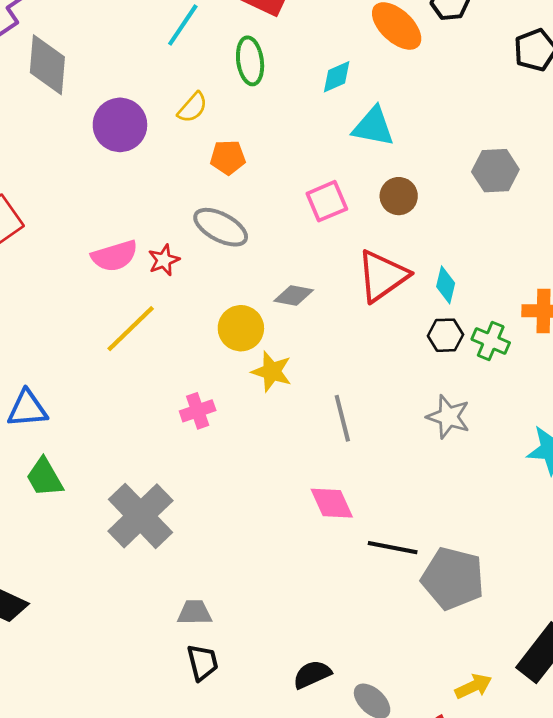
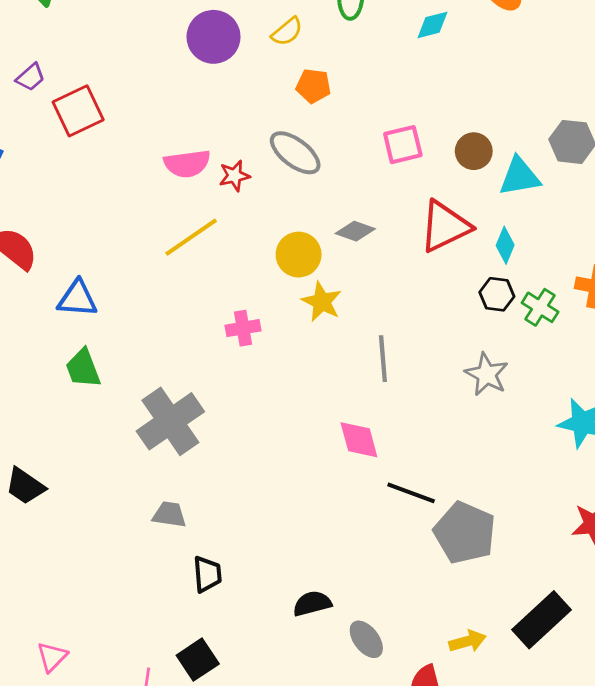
cyan triangle: (373, 127) -> (520, 177), moved, turned -30
gray trapezoid: (195, 612) -> (169, 514), moved

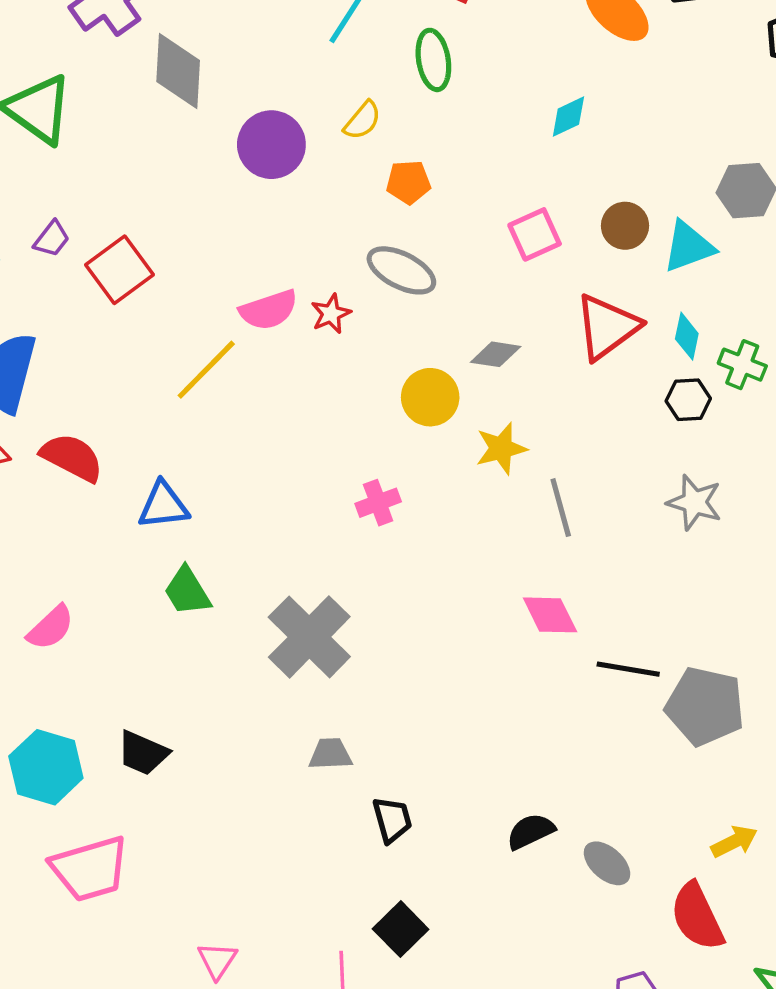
cyan diamond: (432, 25) -> (568, 117), moved
yellow line: (191, 237) -> (206, 370), moved
yellow star: (322, 302) -> (501, 448), moved, turned -30
green cross: (540, 307) -> (742, 365), moved

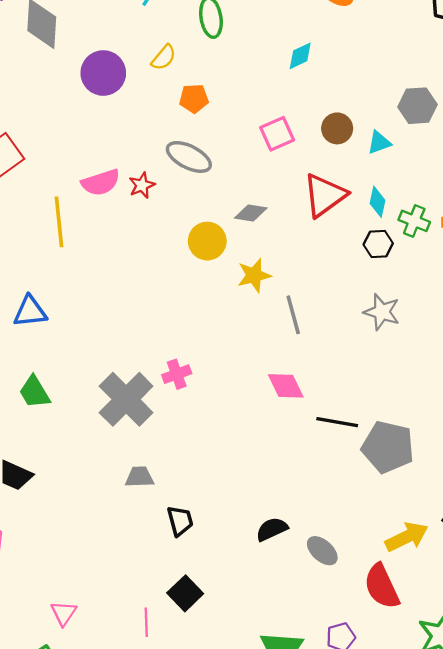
cyan triangle: (689, 247) -> (379, 143), size x0.7
yellow line: (206, 370) -> (59, 222), turned -51
pink cross: (378, 503) -> (177, 374), moved
green trapezoid: (187, 591) -> (34, 392), moved
yellow arrow: (734, 841) -> (407, 537), size x1.4

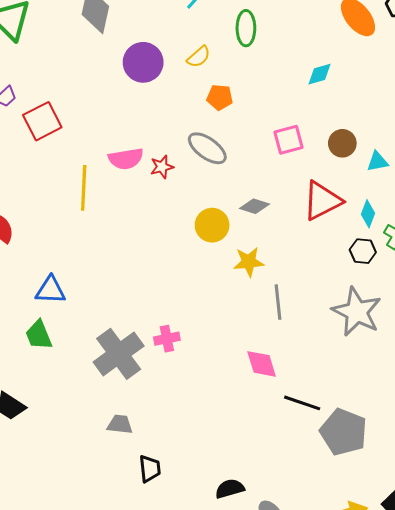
blue triangle: (30, 312) -> (51, 290), moved
gray star: (382, 312) -> (357, 312), size x1.5

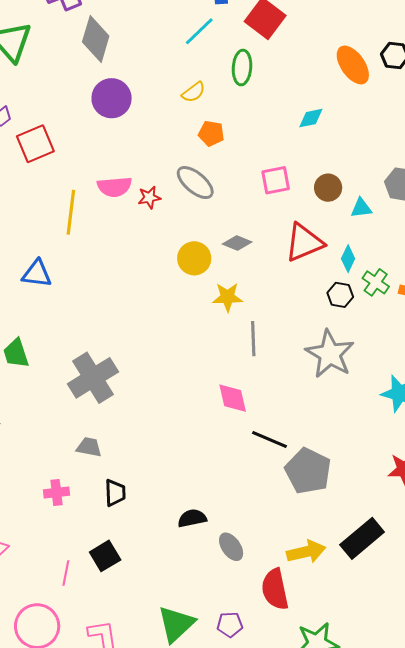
purple circle: (143, 62) -> (112, 98), moved
blue triangle: (51, 290) -> (37, 274), moved
pink cross: (167, 339) -> (56, 492), moved

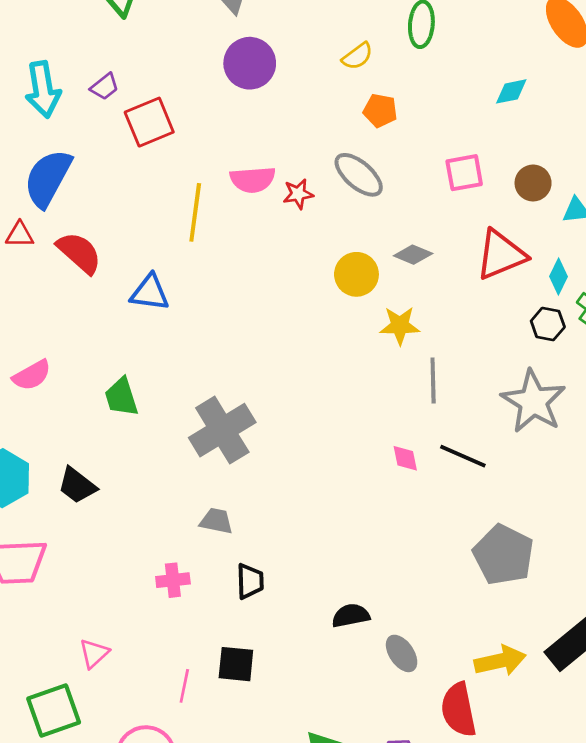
pink diamond: (233, 398) -> (405, 458), size x0.7
black line: (270, 440) -> (463, 456), moved
black square: (105, 556) -> (236, 664), turned 36

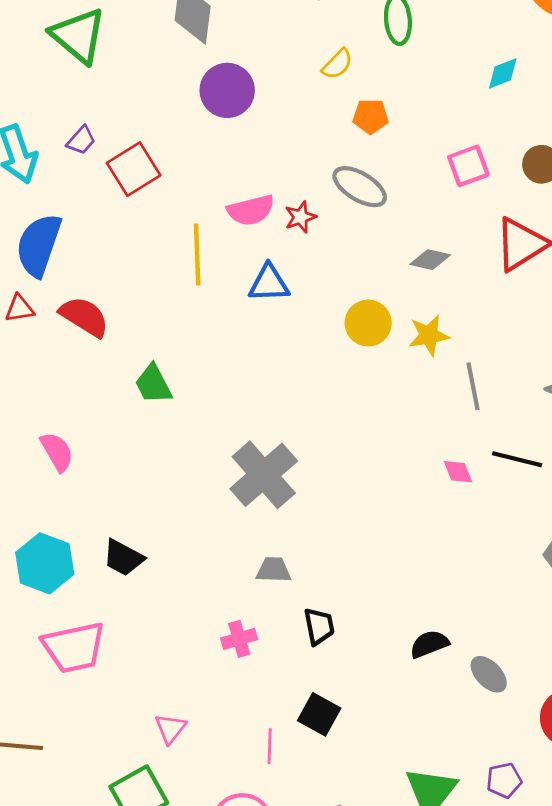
yellow circle: (356, 274) -> (368, 323), moved
blue triangle: (150, 293) -> (269, 283), moved
pink semicircle: (32, 375) -> (57, 452), turned -81
green trapezoid: (121, 397) -> (153, 384), moved
black square: (236, 664) -> (319, 714), turned 33

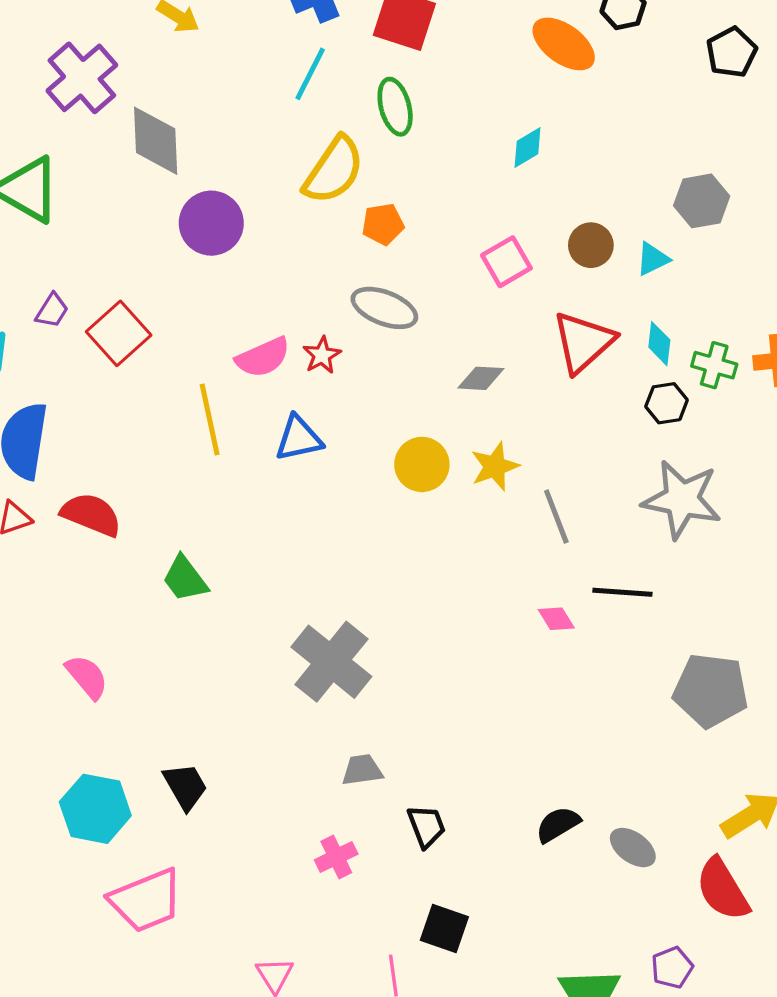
yellow semicircle: (337, 64) -> (334, 170), size x1.8
black trapezoid: (123, 558) -> (185, 786), turned -138

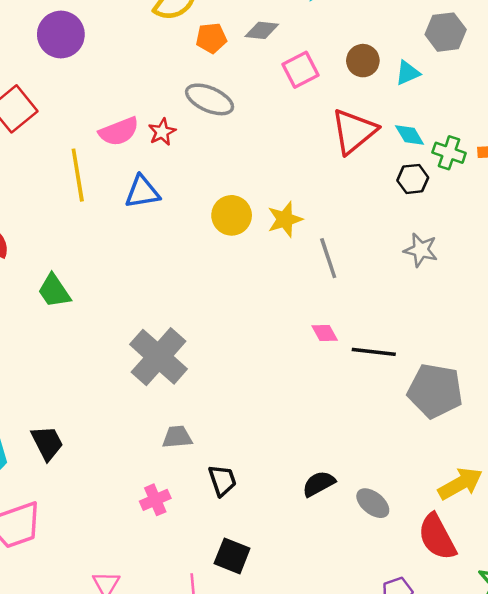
purple circle: (211, 223) -> (61, 35), moved
cyan diamond: (659, 344) -> (410, 135), turned -40
gray diamond: (481, 378) -> (262, 30), moved
gray star: (682, 499) -> (421, 250), size x0.6
black line: (622, 592) -> (374, 352), moved

